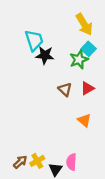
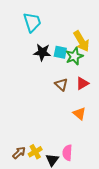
yellow arrow: (84, 24) -> (81, 41), moved
cyan trapezoid: (34, 40) -> (32, 22), moved
cyan square: (89, 49) -> (60, 52), moved, turned -32

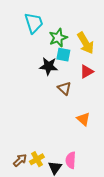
black star: (42, 52) -> (49, 66), moved
green star: (74, 56) -> (58, 38), moved
red triangle: (82, 83) -> (87, 72), moved

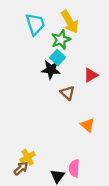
yellow arrow: (86, 43) -> (70, 22), moved
cyan square: (63, 55) -> (58, 57), moved, turned 32
yellow cross: (37, 159) -> (28, 157), moved

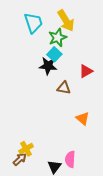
brown triangle: (68, 93) -> (64, 88), turned -32

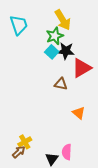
cyan trapezoid: (33, 23) -> (19, 25), moved
black star: (48, 66) -> (66, 51), moved
red triangle: (86, 71) -> (82, 68), size x1.5

